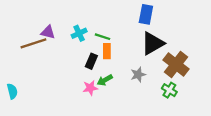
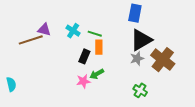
cyan cross: (79, 33) -> (73, 31), turned -32
gray star: (138, 75) -> (137, 58), moved
green cross: (169, 90) -> (140, 90), moved

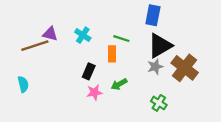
green line: (95, 34) -> (121, 39), moved
black rectangle: (84, 56) -> (89, 71), moved
green arrow: (97, 74) -> (119, 84), moved
cyan semicircle: (11, 84) -> (23, 84), moved

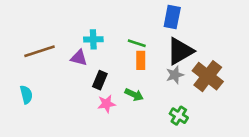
purple triangle: (50, 34) -> (79, 58), moved
cyan cross: (83, 35) -> (93, 39), turned -35
orange rectangle: (112, 54) -> (141, 60), moved
green arrow: (119, 84) -> (134, 95), turned -126

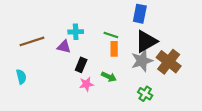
gray star: (175, 75) -> (142, 61), size x1.5

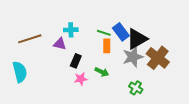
blue rectangle: (140, 14) -> (121, 32), moved, turned -48
cyan semicircle: (21, 77) -> (20, 72), size x1.5

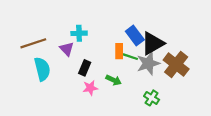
green line: (104, 33) -> (130, 57), moved
purple triangle: (60, 44) -> (67, 49), turned 32
cyan semicircle: (20, 72) -> (42, 69), moved

